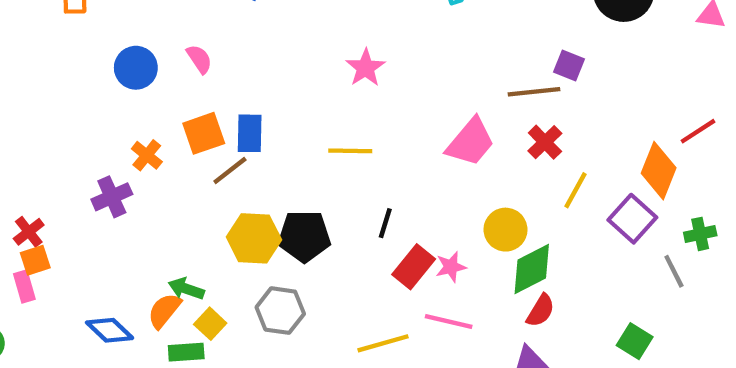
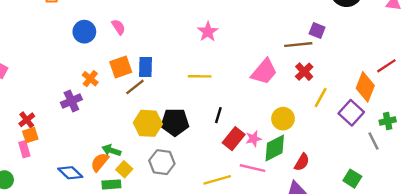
green diamond: (532, 269) -> (275, 148), moved

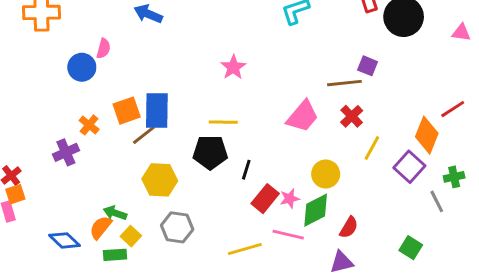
pink semicircle: (118, 27) -> (103, 48), moved, turned 49
blue rectangle: (145, 67) -> (157, 111), size x1.4
black pentagon: (175, 122) -> (210, 152), moved

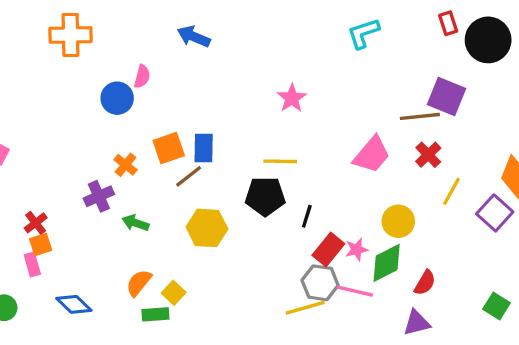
purple square: (368, 66) -> (447, 96), size x1.6
blue rectangle: (157, 111) -> (204, 148), size x0.7
green arrow: (115, 213) -> (135, 223), moved
gray hexagon: (177, 227) -> (320, 283), moved
blue diamond: (65, 240) -> (74, 304), moved

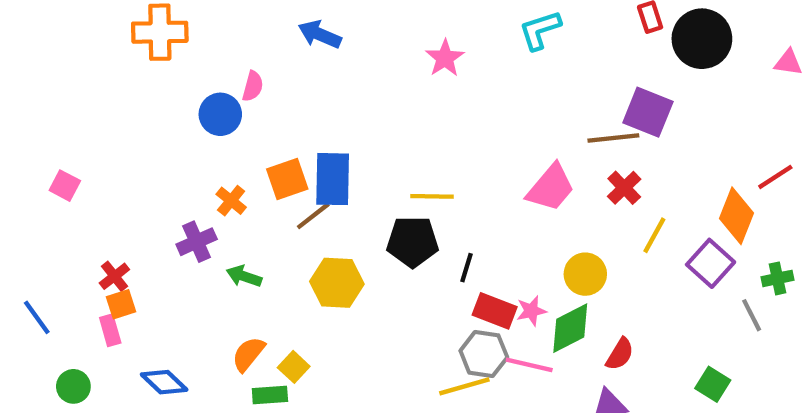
pink star: (292, 98) -> (445, 58), moved
blue rectangle: (204, 148) -> (333, 179), size x1.4
red rectangle: (328, 250) -> (495, 311), turned 72

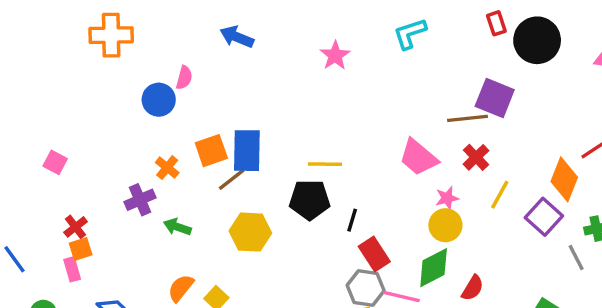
pink square: (65, 186) -> (55, 162), moved
pink trapezoid: (551, 188) -> (418, 157), turned 90
red rectangle: (495, 311) -> (374, 254), turned 36
pink star: (531, 311) -> (447, 198), moved

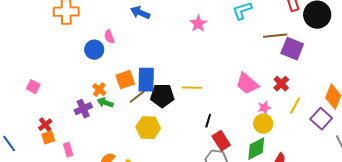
pink semicircle: (184, 78) -> (109, 37), turned 144
brown line: (468, 118) -> (275, 36), moved
black pentagon: (310, 200) -> (162, 96), moved
green arrow: (177, 227) -> (105, 103), moved
pink rectangle: (72, 269) -> (68, 150), moved

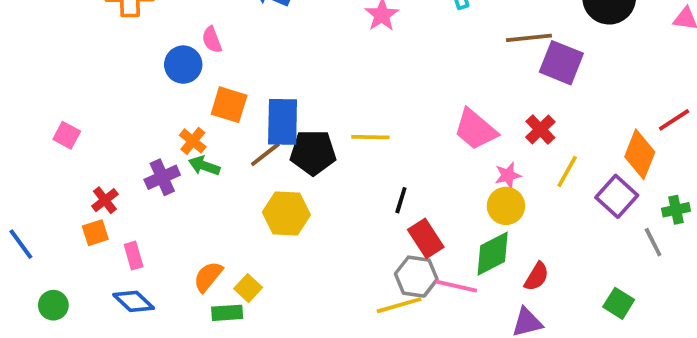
orange square: (125, 80) -> (229, 105), moved, turned 36
red cross: (45, 125) -> (105, 200), moved

